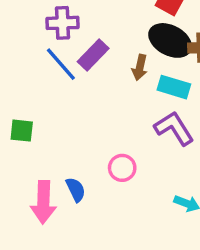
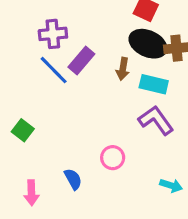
green square: (22, 131) -> (23, 130), turned 35
pink arrow: (43, 202) -> (31, 193), moved, size x0.7

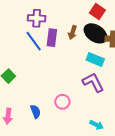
purple rectangle: (81, 60) -> (52, 38), turned -42
brown arrow: (123, 69) -> (72, 32), moved

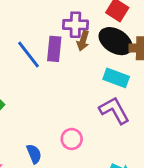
purple cross: (37, 18) -> (75, 25), moved

